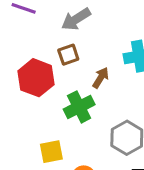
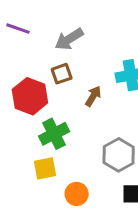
green cross: (79, 107) -> (54, 134), moved

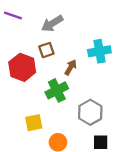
green cross: (54, 134) -> (57, 90), moved

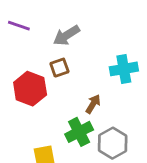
brown arrow: (71, 67) -> (93, 104), moved
green cross: (57, 90) -> (79, 132), moved

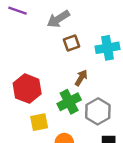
brown square: (59, 68) -> (72, 43), moved
red hexagon: (30, 89) -> (27, 89), moved

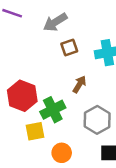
green cross: (69, 102) -> (53, 110), moved

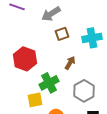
red hexagon: (22, 96) -> (25, 59), moved

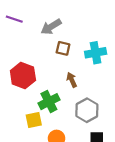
brown square: (62, 34) -> (63, 48), turned 32
brown arrow: (70, 63) -> (72, 80), turned -56

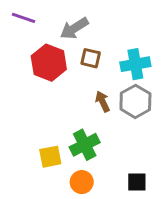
red hexagon: (23, 76) -> (49, 63), moved
green cross: (49, 102) -> (85, 145), moved
gray hexagon: (87, 110) -> (135, 101), moved

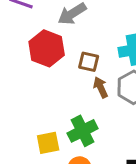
brown square: (91, 58) -> (89, 62), moved

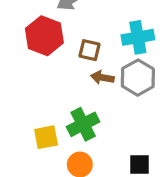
brown arrow: (101, 87) -> (102, 78), turned -55

